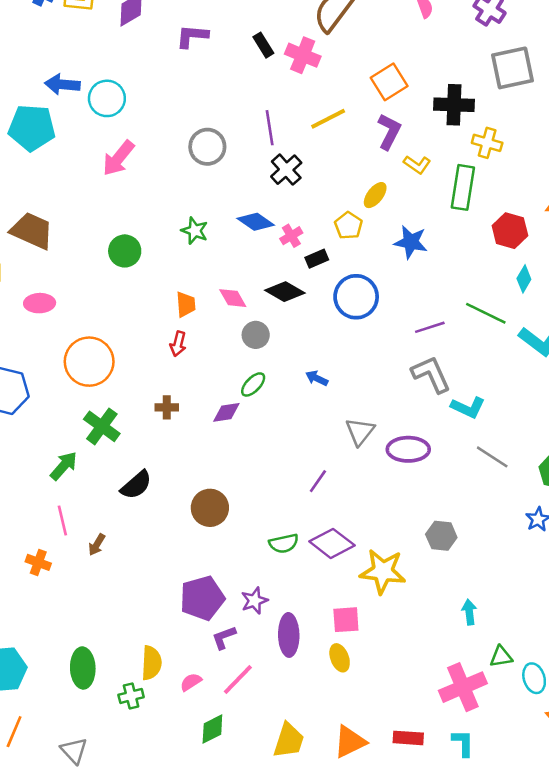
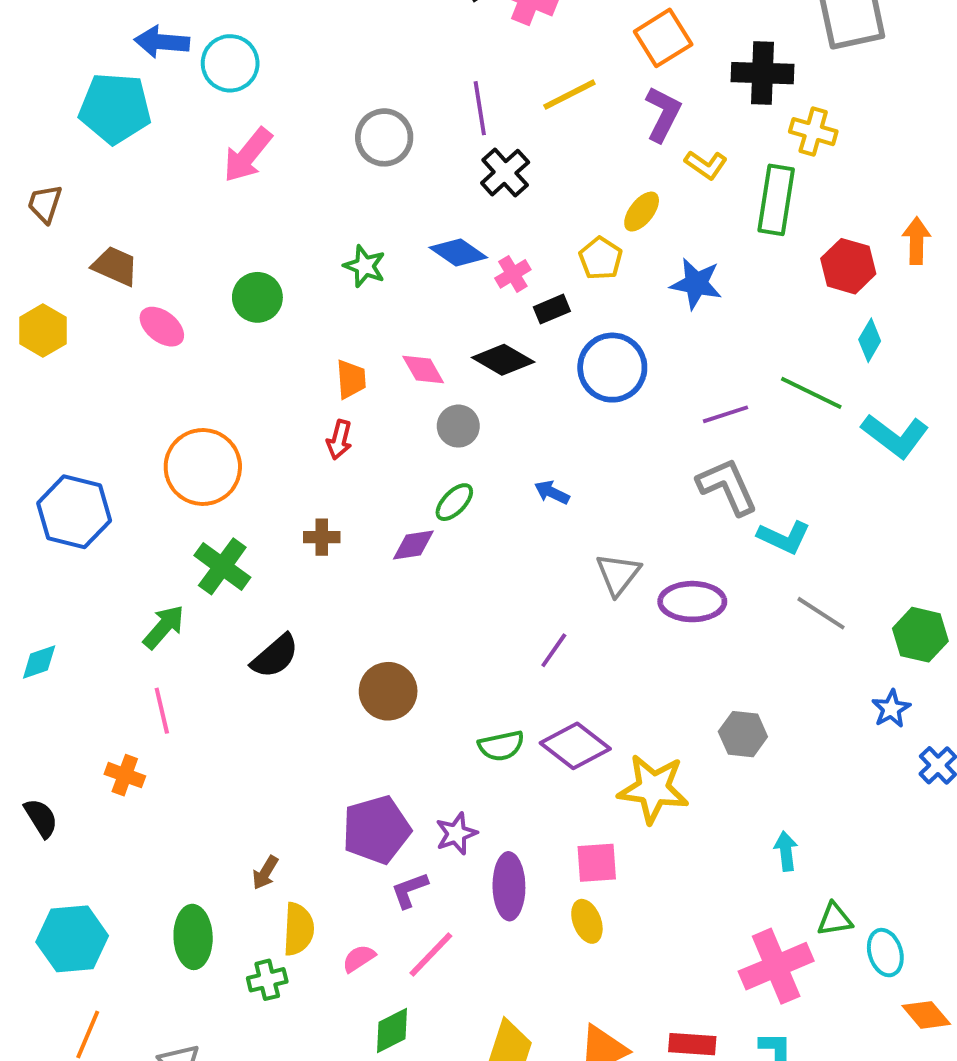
brown trapezoid: (32, 231) -> (115, 266), size x0.7
pink ellipse: (40, 303) -> (162, 327), moved, turned 40
brown arrow: (97, 545) -> (265, 873), moved

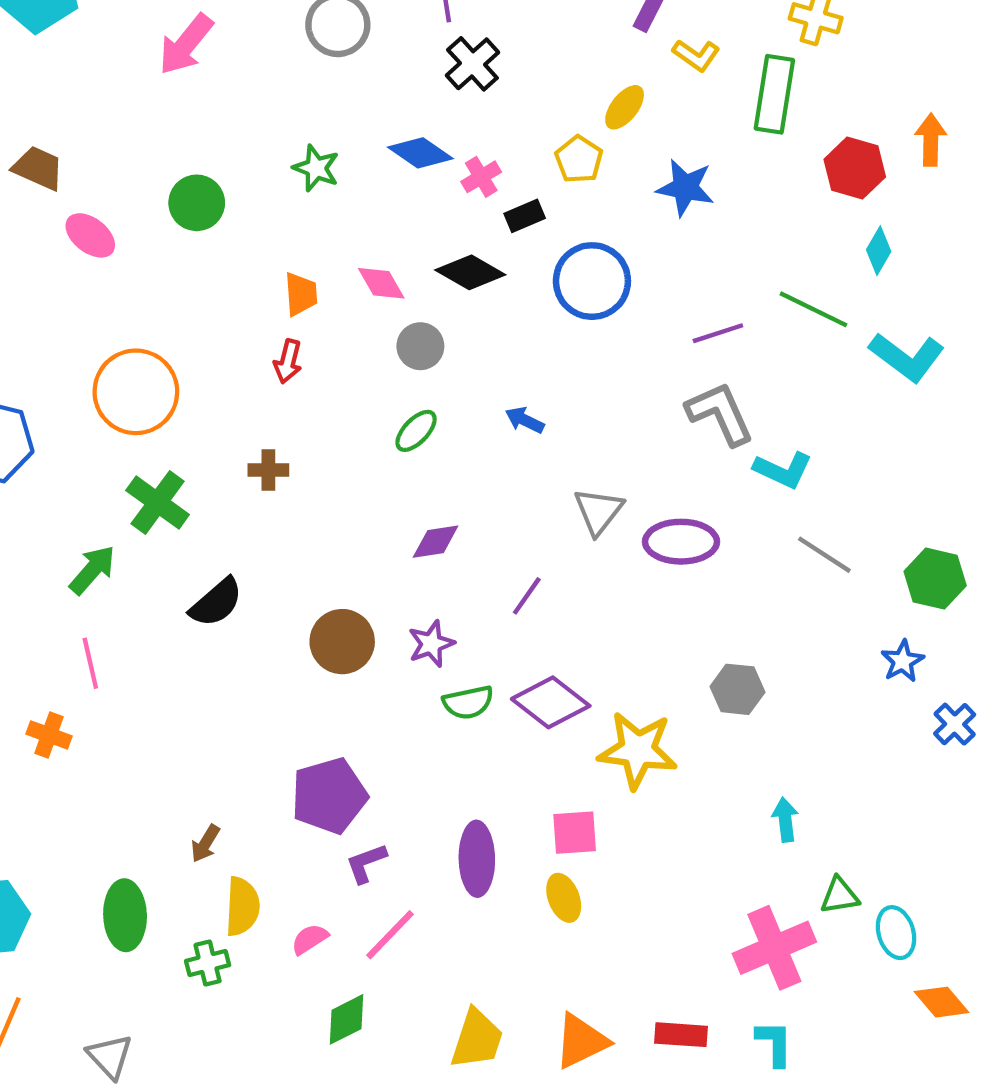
purple diamond: (413, 545) -> (436, 542), moved
purple star: (456, 834) -> (431, 644), moved

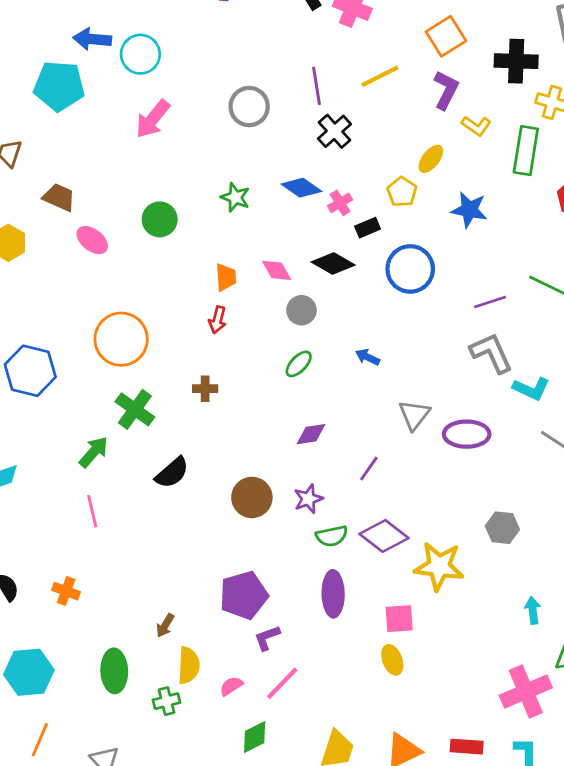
orange cross: (49, 735) -> (66, 591), moved
purple ellipse: (477, 859) -> (333, 594), moved

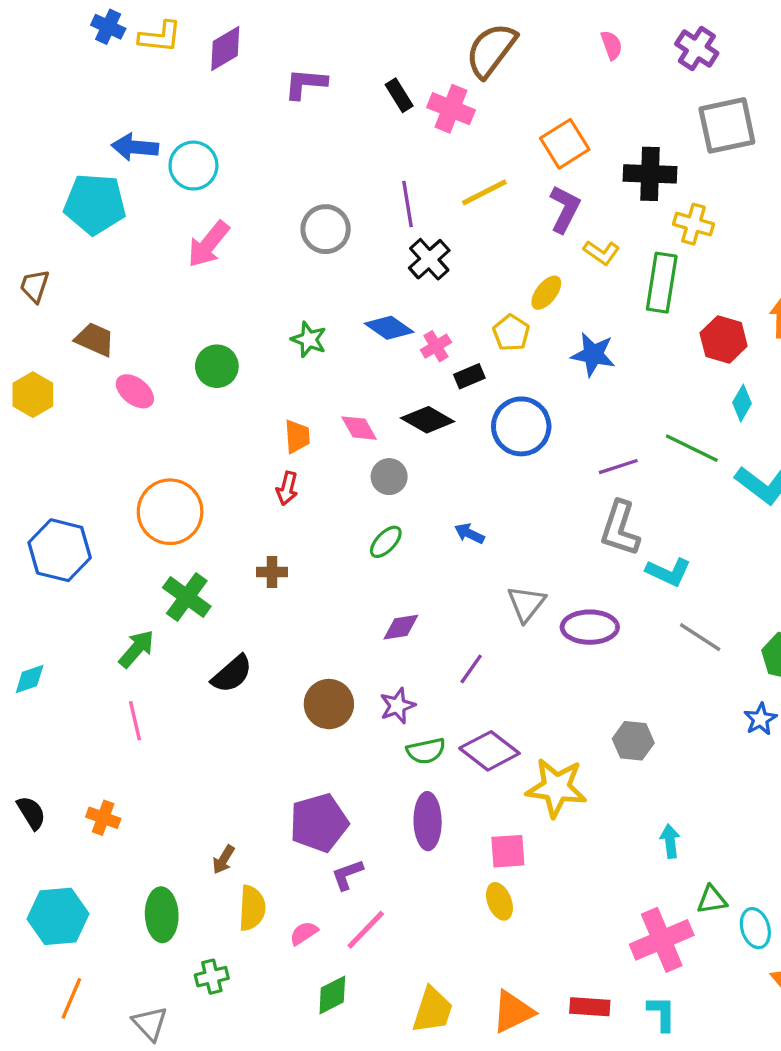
gray L-shape: (491, 353) -> (620, 528), turned -138
green cross: (167, 701) -> (212, 977), moved

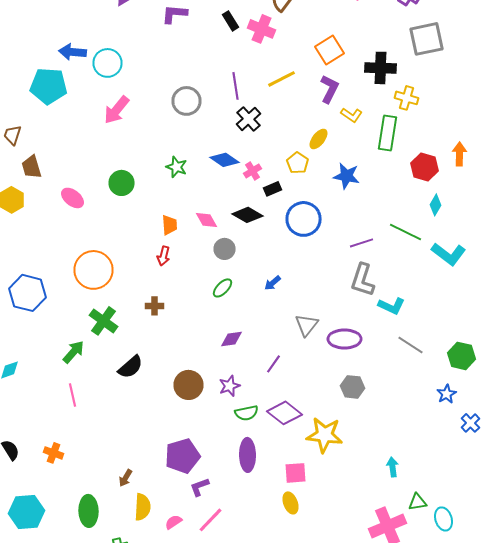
brown trapezoid: (95, 339) -> (32, 167), moved, turned -130
blue arrow: (469, 533) -> (272, 283), turned -66
gray hexagon: (633, 741) -> (352, 387), moved

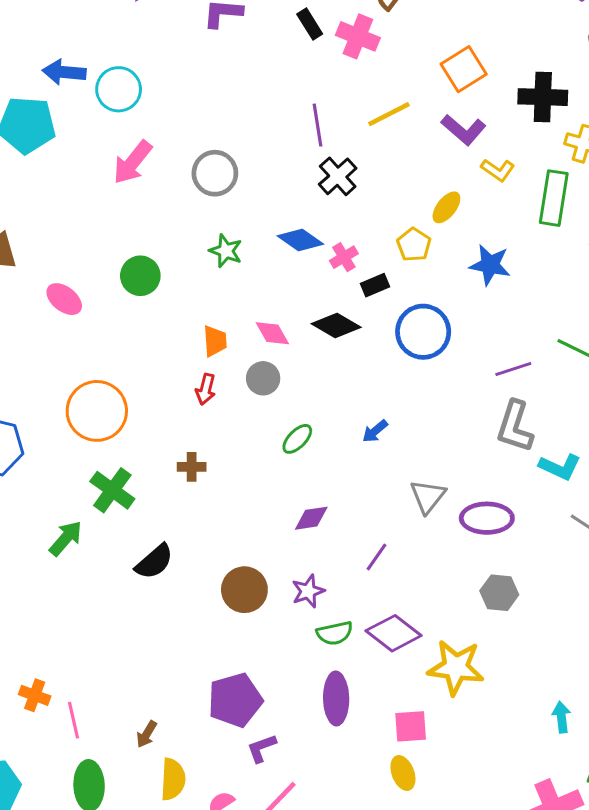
purple L-shape: (330, 89) -> (464, 130), turned 104
gray circle: (186, 101) -> (215, 173), moved
gray circle: (224, 249) -> (263, 378), moved
pink line: (72, 395) -> (73, 720), moved

